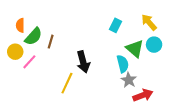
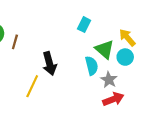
yellow arrow: (149, 22) -> (127, 38), moved
cyan circle: (154, 45) -> (125, 57), moved
gray star: (129, 80) -> (109, 80), moved

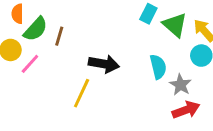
green triangle: (105, 49) -> (175, 25), moved
black arrow: (50, 64) -> (104, 64), turned -65

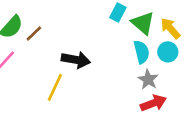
brown line: (59, 36) -> (34, 34), turned 30
cyan semicircle: (158, 67) -> (142, 52), moved

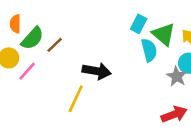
cyan semicircle: (142, 52) -> (149, 50), moved
gray star: (148, 79) -> (177, 76), moved

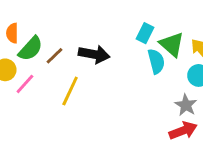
black arrow: (97, 71) -> (94, 54), moved
gray star: (177, 76) -> (186, 105), moved
yellow line: (76, 99) -> (70, 91), moved

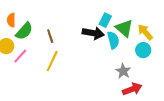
black arrow: (94, 54) -> (93, 33), moved
brown line: (55, 56) -> (50, 36), moved, turned -64
gray star: (186, 105) -> (123, 71), moved

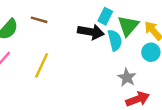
green triangle: (124, 28) -> (128, 26), turned 30
brown line: (50, 36) -> (39, 20), moved, turned -56

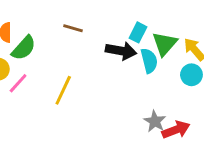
brown line: (39, 20) -> (73, 28), moved
gray star: (127, 77) -> (155, 121), moved

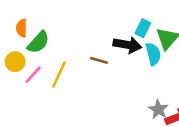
brown line: (73, 28) -> (99, 60), moved
yellow line: (63, 90) -> (59, 75), moved

